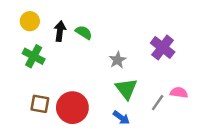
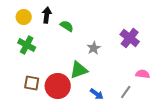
black arrow: (60, 31) -> (47, 15), moved
green triangle: (126, 89) -> (79, 70), moved, turned 48
gray line: (158, 103) -> (126, 92), moved

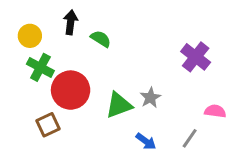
yellow circle: (24, 17) -> (30, 36), moved
gray star: (94, 48) -> (150, 98), moved
brown square: (32, 83) -> (48, 125), turned -35
red circle: (58, 86) -> (71, 90), moved

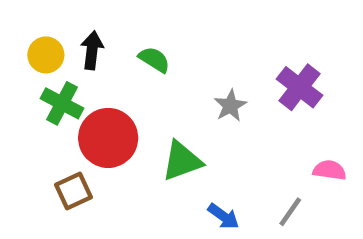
black arrow: (71, 22) -> (92, 50), moved
gray star: (150, 98) -> (230, 106), moved

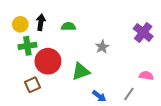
green semicircle: (154, 60) -> (68, 26), turned -32
purple cross: (300, 87) -> (143, 33), moved
green cross: (62, 103) -> (27, 46), turned -36

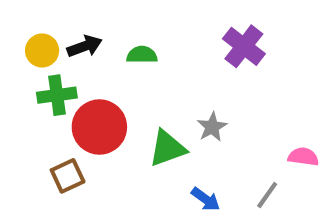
black arrow: (41, 22) -> (85, 46), turned 63
purple cross: (143, 33) -> (244, 46), moved
gray star: (102, 47) -> (212, 127), moved

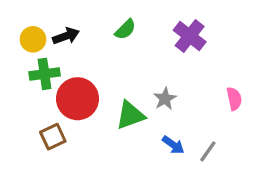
green semicircle: (142, 55) -> (125, 29), moved, turned 135
pink semicircle: (303, 157) -> (234, 99), moved, turned 70
blue arrow: (206, 199) -> (173, 145), moved

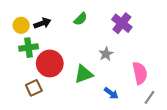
gray star: (165, 99) -> (106, 54), moved
pink semicircle: (234, 99) -> (140, 73), moved, size x1.5
gray line: (208, 151) -> (149, 97), moved

